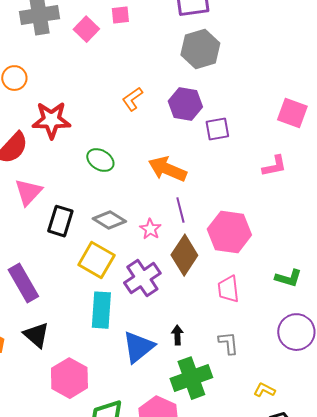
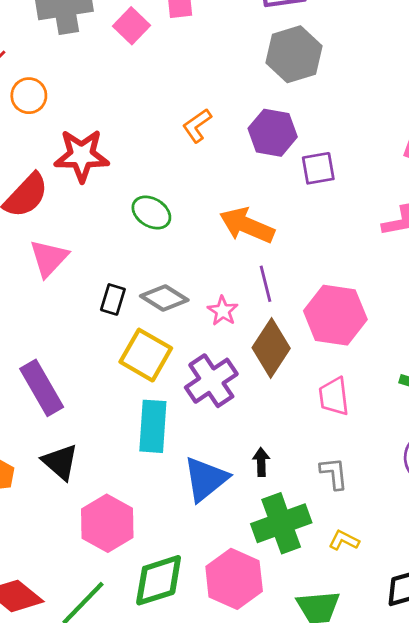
black rectangle: (60, 221) -> (113, 299), moved, size x0.7
yellow L-shape: (264, 390) -> (344, 540), moved

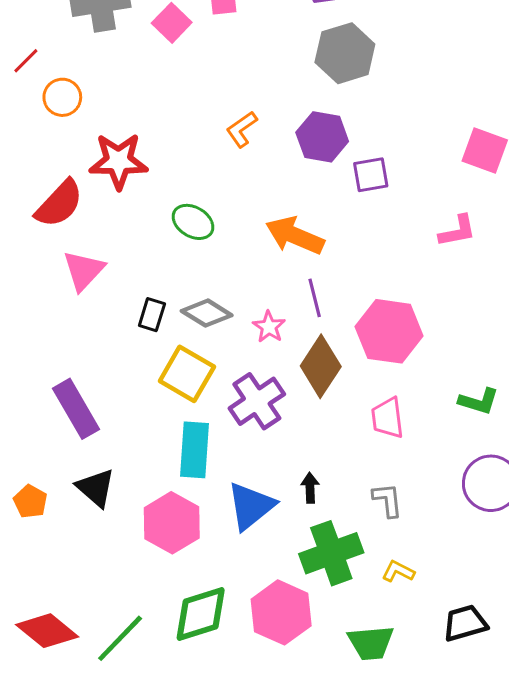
pink hexagon: (107, 523) -> (172, 523), moved

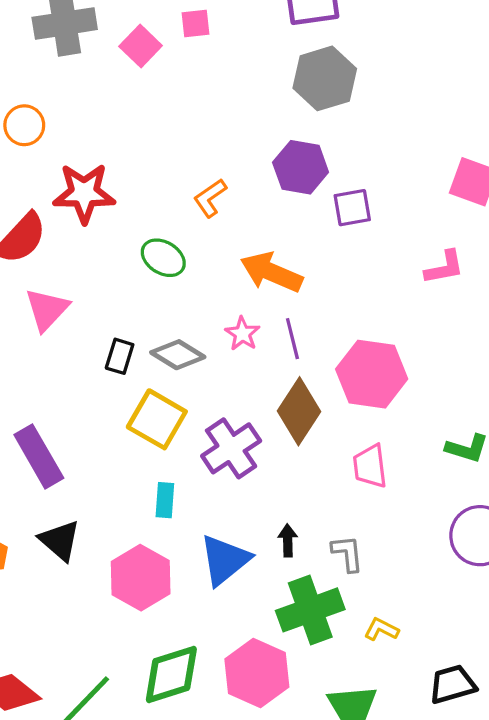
orange L-shape: (242, 129) -> (210, 198), moved
pink star: (269, 327) -> (242, 334), moved
cyan rectangle: (195, 450) -> (165, 500), size x0.6
gray L-shape: (388, 500) -> (347, 553), moved

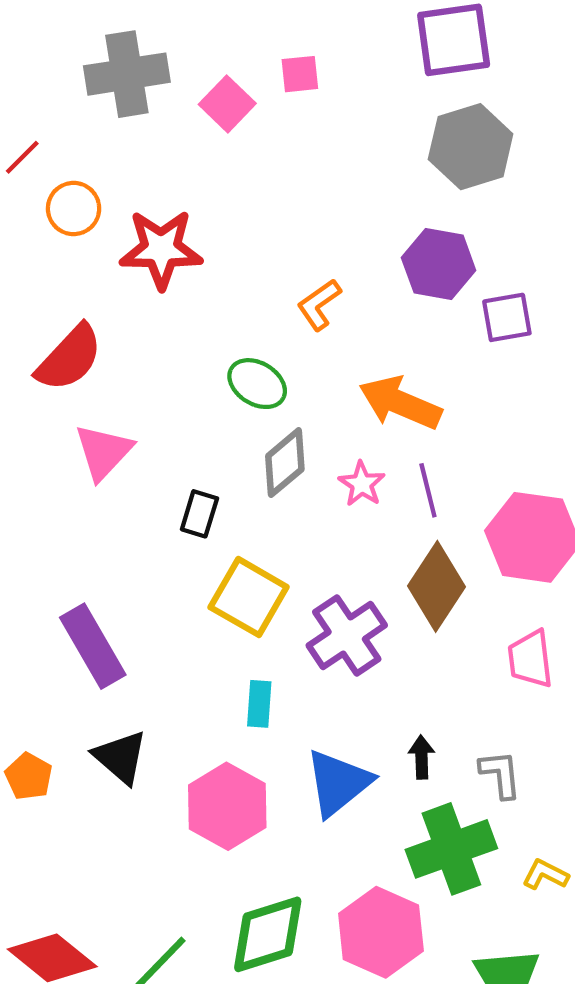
red star: (84, 193) -> (161, 249), moved
gray diamond: (178, 355) -> (285, 463), moved, turned -72

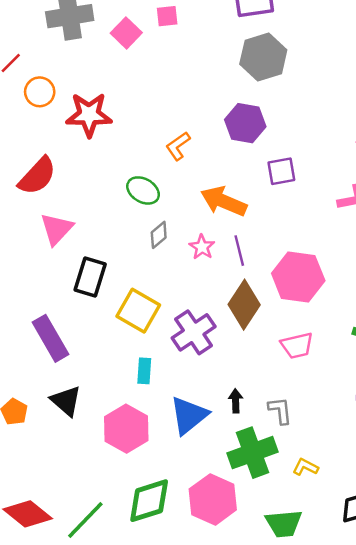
purple square: (507, 317) -> (281, 171), moved
gray diamond: (285, 463) -> (159, 235), size x0.7
black rectangle: (199, 514) -> (90, 277), moved, size x1.5
pink trapezoid: (530, 659) -> (297, 346), turned -96

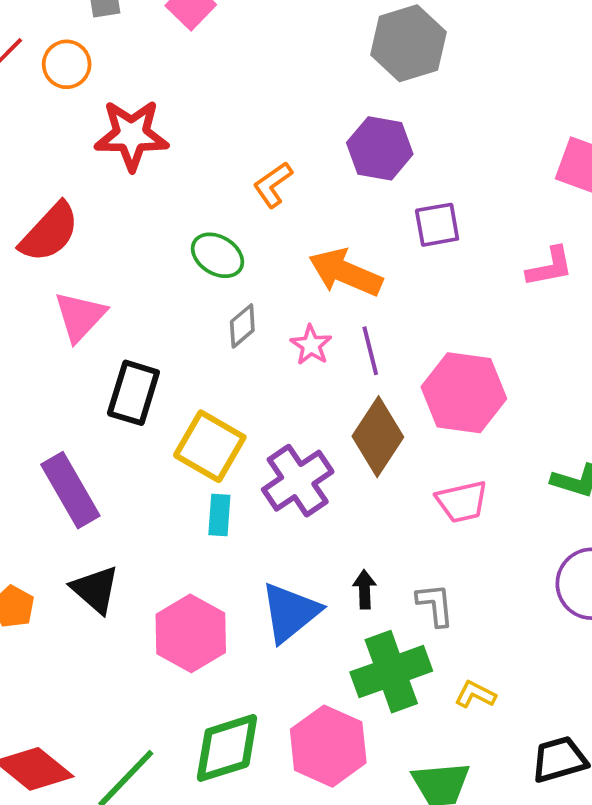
orange circle: (40, 92) -> (67, 64), moved
cyan rectangle: (144, 371) -> (219, 515), moved

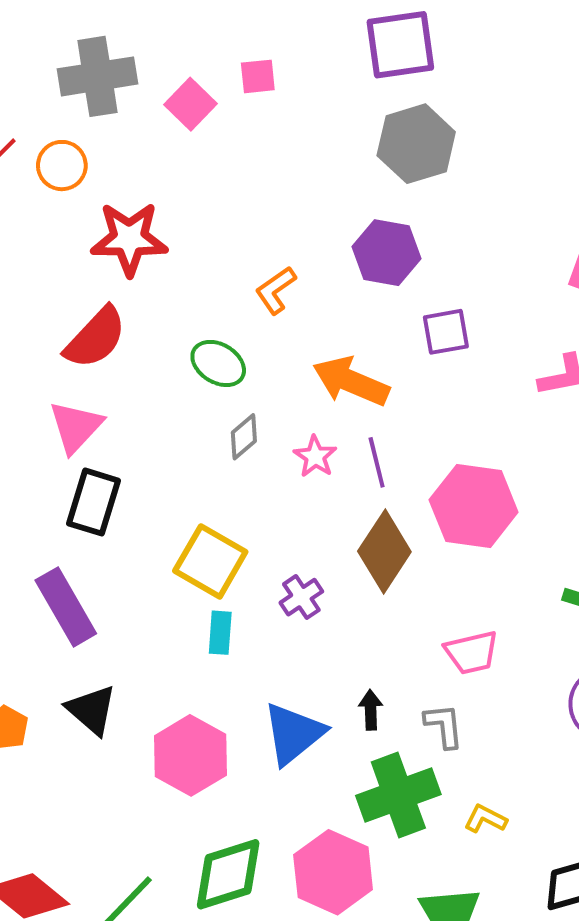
red semicircle: (49, 232) -> (95, 338), moved
black rectangle: (133, 393) -> (94, 502), moved
purple cross: (298, 481) -> (301, 597), size x0.6
pink trapezoid: (462, 502) -> (472, 652), moved

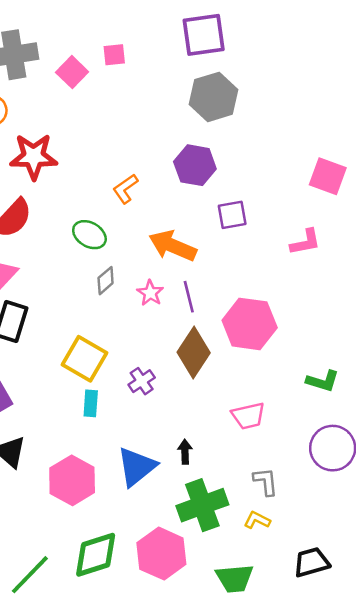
gray L-shape: (444, 726) -> (266, 482), moved

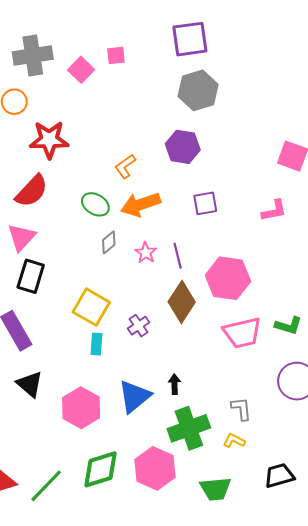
purple square: (232, 215) -> (205, 203), moved
orange arrow: (173, 246) -> (141, 204), moved, turned -42
pink trapezoid: (248, 416) -> (242, 333), moved, size x1.4

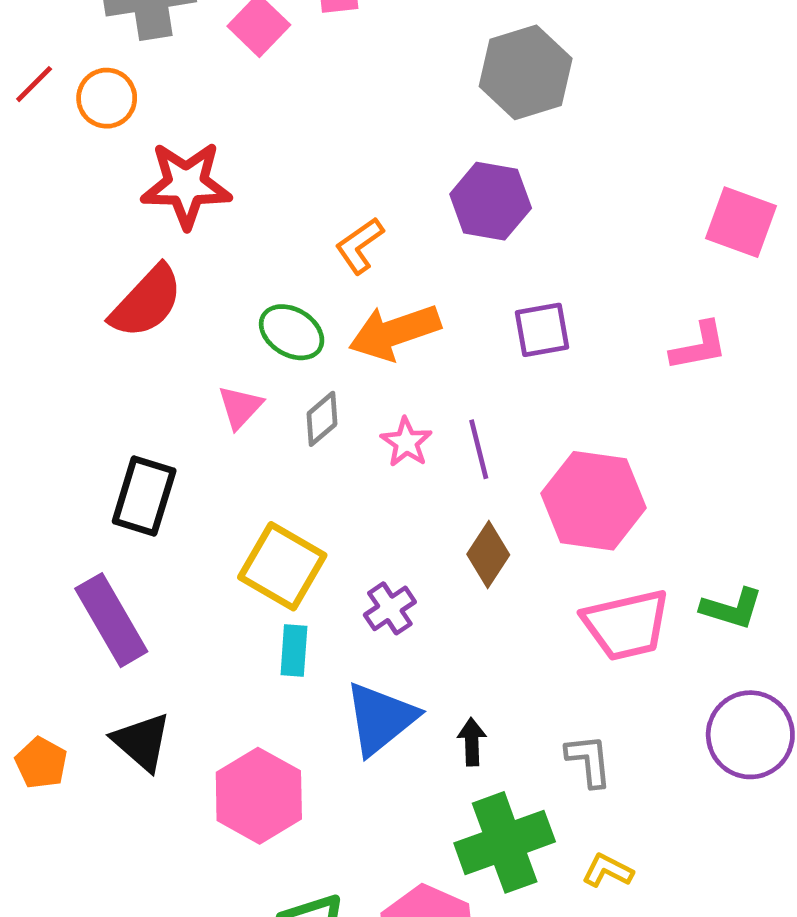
pink triangle: (21, 237) -> (240, 407), moved, size x0.7
brown diamond: (182, 302) -> (488, 555), size x0.7
blue triangle: (134, 396) -> (381, 718), moved
gray L-shape: (241, 409) -> (589, 761), moved

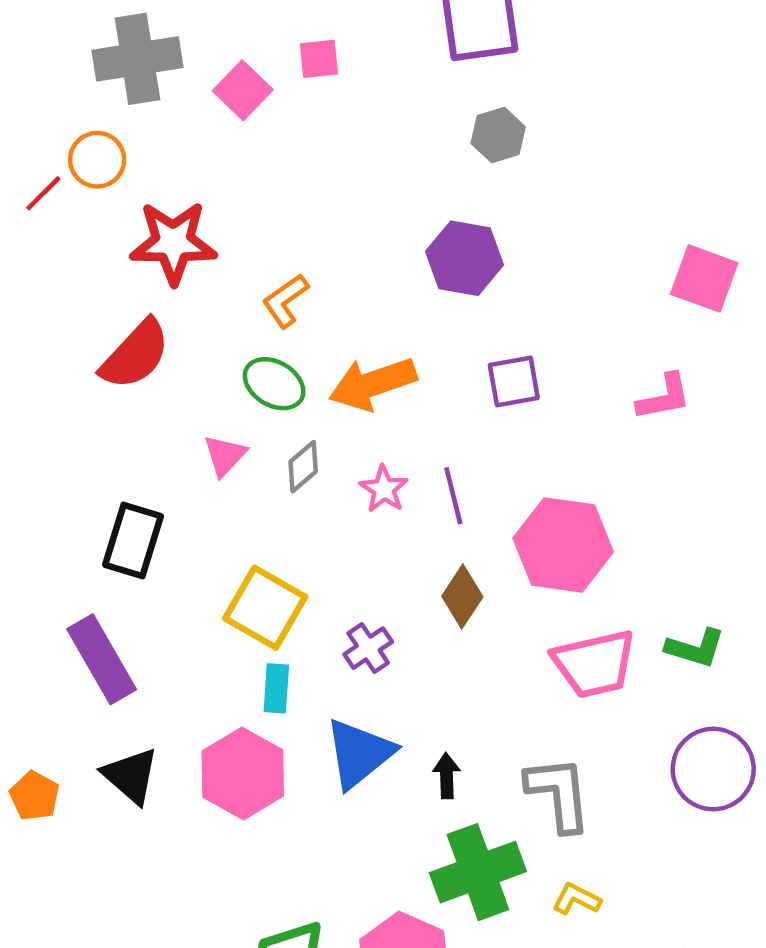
gray hexagon: (526, 72) -> (498, 135), size x0.6
red line: (34, 84) -> (43, 193), moved
orange L-shape: (359, 246) -> (285, 301), moved
gray L-shape: (589, 761) -> (559, 794), size x1.5
pink hexagon: (259, 796) -> (243, 773), moved

